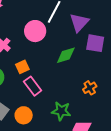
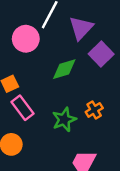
purple square: (95, 43) -> (101, 54), turned 36
green star: (61, 111) -> (64, 120), moved, turned -30

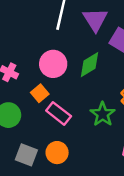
pink circle: (26, 39) -> (53, 64), moved

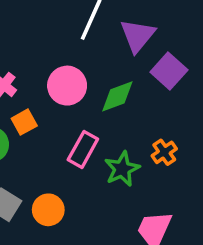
orange square: (40, 93) -> (24, 122), moved
pink rectangle: (59, 113) -> (83, 149), moved, turned 70

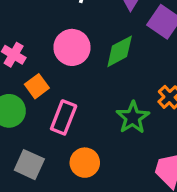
pink rectangle: (83, 149) -> (64, 117), moved
orange circle: (48, 210) -> (85, 163), moved

